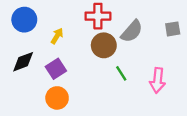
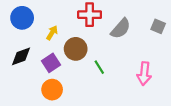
gray square: (173, 29) -> (158, 26), turned 32
brown circle: (104, 45) -> (76, 49), moved
green line: (121, 73) -> (99, 67), moved

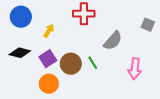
gray semicircle: (121, 29) -> (113, 41), moved
brown circle: (76, 49) -> (71, 64), moved
black diamond: (21, 56) -> (20, 53), turned 35

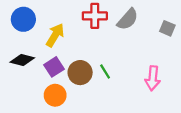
yellow arrow: (49, 31) -> (55, 35), size x1.5
gray semicircle: (113, 41) -> (128, 19), moved

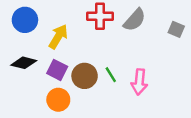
purple square: (54, 67) -> (57, 70), turned -30
pink arrow: (153, 78) -> (139, 82), moved

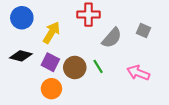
gray semicircle: (135, 20) -> (112, 38), moved
gray square: (176, 29) -> (144, 30), moved
pink arrow: (139, 82) -> (138, 73), moved, turned 105

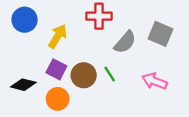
gray square: (144, 30) -> (160, 34), size x1.5
black diamond: (21, 56) -> (23, 85), moved

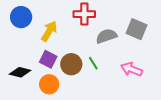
gray semicircle: (125, 42) -> (106, 36), turned -150

